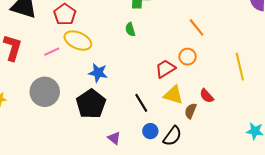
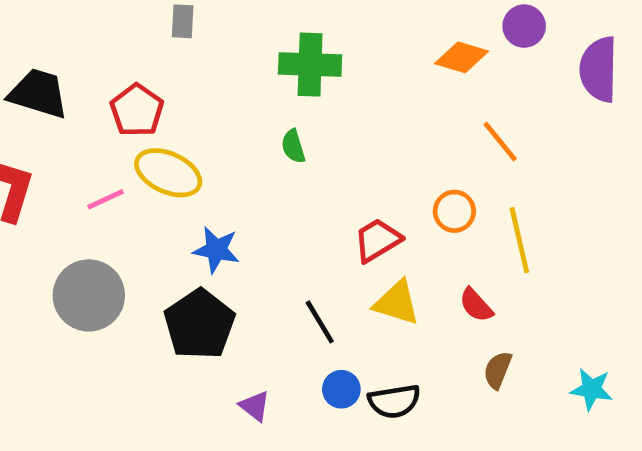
orange line: (197, 27) -> (500, 142), moved
orange circle: (188, 57) -> (454, 211), moved
yellow line: (240, 67) -> (519, 240), moved
brown semicircle: (191, 111) -> (498, 370), moved
black semicircle: (172, 136) -> (394, 401), turned 45

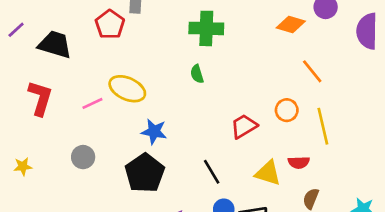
red pentagon: (137, 110) -> (110, 24), moved
gray circle: (89, 295) -> (83, 157), size x0.6
yellow triangle: (397, 303) -> (268, 173), moved
red semicircle: (476, 305) -> (299, 162), turned -50

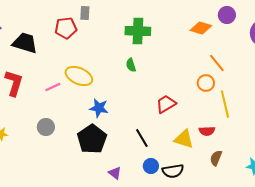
red pentagon: (110, 24) -> (66, 28), turned 30
orange circle: (287, 110) -> (206, 83), moved

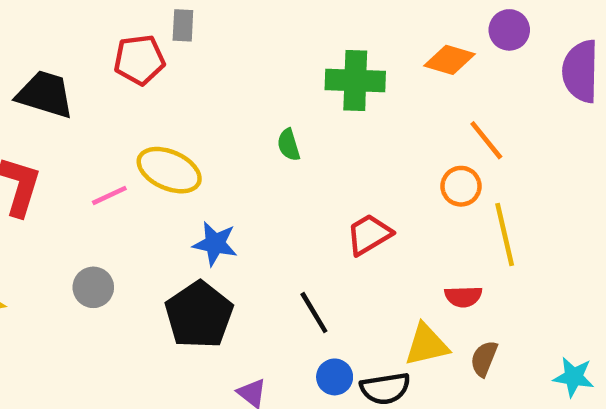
green cross: (138, 31) -> (355, 80), moved
yellow triangle: (184, 139) -> (427, 345), moved, turned -30

